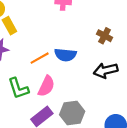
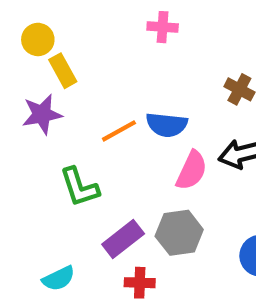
pink semicircle: (46, 86) -> (192, 170), moved

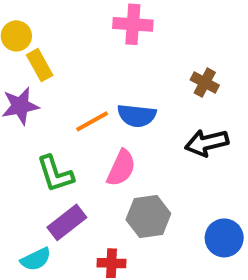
pink cross: (163, 27) -> (133, 24), size x1.4
pink semicircle: (192, 170) -> (121, 168), moved
purple rectangle: (123, 239) -> (67, 222), moved

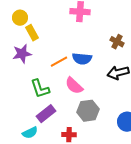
pink semicircle: (121, 168) -> (74, 86), turned 108

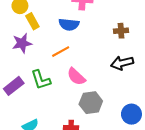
brown cross: (117, 42) -> (121, 31), turned -32
blue semicircle: (82, 59) -> (69, 24), moved
purple rectangle: (46, 114) -> (14, 86), moved

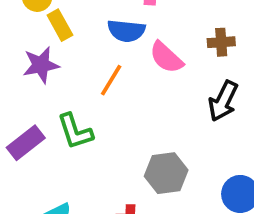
orange line: (61, 52) -> (111, 80), turned -30
black arrow: (122, 63) -> (223, 101), turned -50
pink semicircle: (76, 77) -> (166, 57), moved

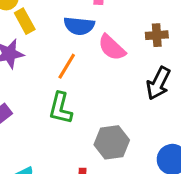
green L-shape: (75, 131) -> (60, 108), moved, turned 32

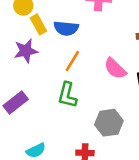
blue semicircle: (79, 26) -> (66, 28), moved
pink semicircle: (112, 48) -> (115, 69), moved

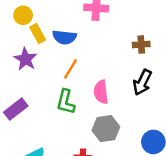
purple star: (26, 51) -> (25, 59), turned -30
pink semicircle: (115, 69) -> (101, 92), moved, turned 40

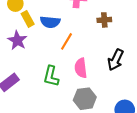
brown cross: (141, 45) -> (104, 20), moved
orange line: (71, 69) -> (66, 41), moved

